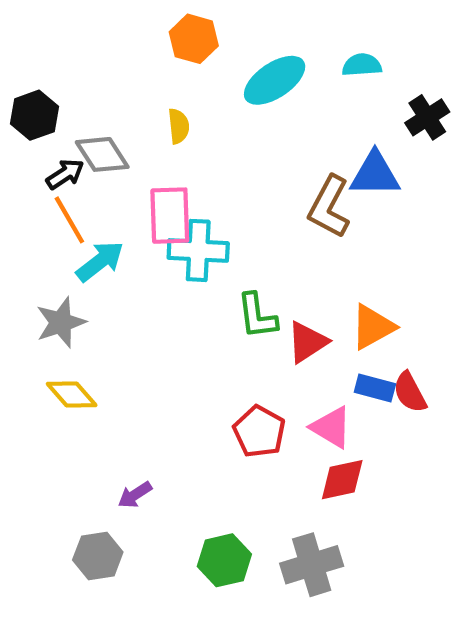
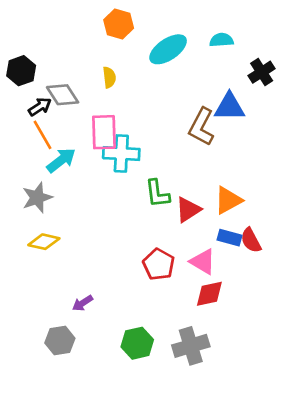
yellow diamond: (72, 394) -> (44, 242), turned -36

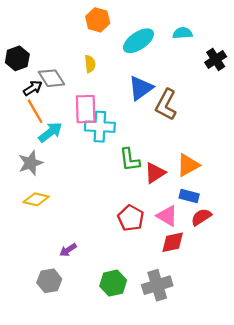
blue triangle: (229, 107) -> (141, 88), moved, turned -36
red semicircle: (251, 240) -> (201, 217), moved, turned 85

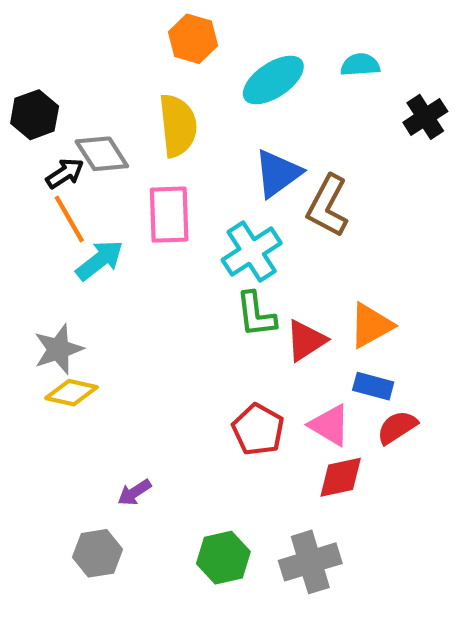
yellow semicircle: (90, 64) -> (178, 126), size x1.8
cyan cross: (100, 127) -> (252, 252), moved, turned -36
gray star: (31, 163) -> (58, 349), moved

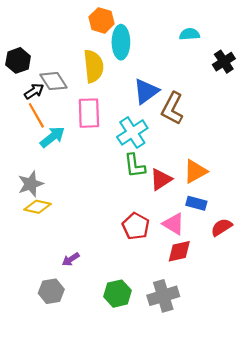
cyan ellipse: (273, 80) -> (121, 42), moved, turned -56
red semicircle: (397, 427) -> (221, 227), moved

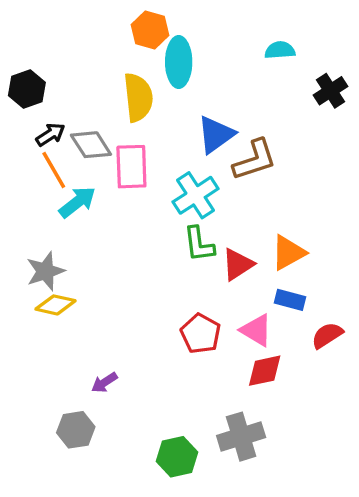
gray diamond: (54, 81) -> (91, 145), moved
brown L-shape: (172, 108) -> (255, 160), turned -136
green hexagon: (118, 294) -> (177, 457), moved

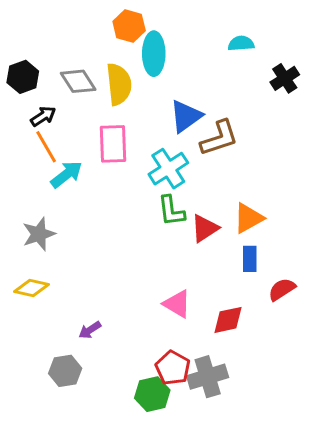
gray diamond: (91, 145) -> (78, 81), moved
blue rectangle: (290, 300) -> (250, 259), turned 75
yellow diamond: (56, 305) -> (32, 288), moved
pink triangle: (256, 330) -> (177, 304), moved
red pentagon: (201, 334) -> (173, 368), moved

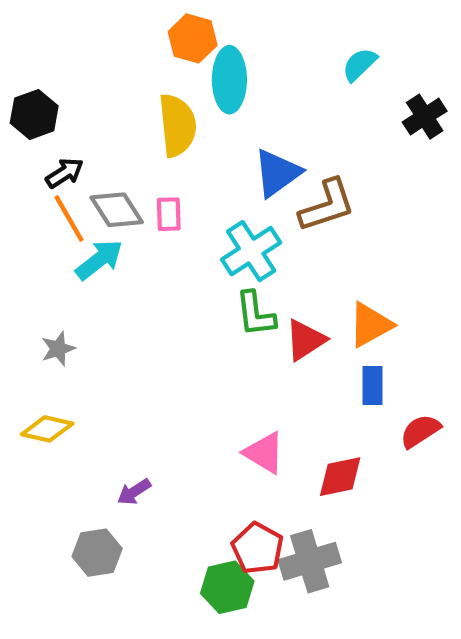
cyan semicircle: (241, 43) -> (360, 65), turned -40
gray diamond: (78, 81) -> (117, 210), moved
pink rectangle: (113, 144) -> (169, 214), size x0.6
gray star: (39, 234) -> (58, 349), size x0.7

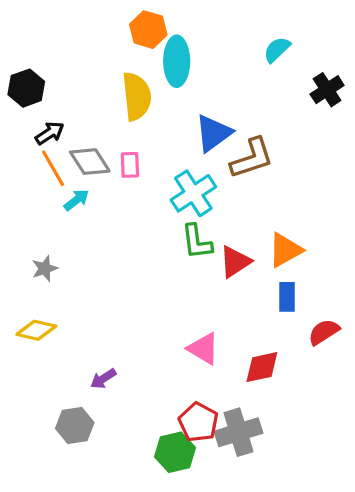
cyan arrow: (99, 260) -> (76, 200), size x0.7

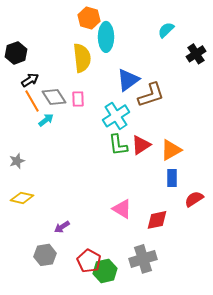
red triangle: (235, 262) -> (141, 145), moved
gray star: (45, 268) -> (17, 161), moved
red pentagon: (198, 422) -> (89, 261), moved

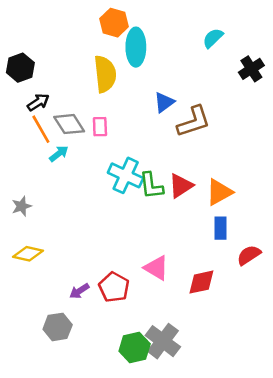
blue triangle: (128, 80) -> (164, 102), size x0.7
cyan cross: (116, 116) -> (126, 175), moved, turned -32
gray cross: (143, 259) -> (163, 341), moved, turned -36
red pentagon: (89, 261) -> (114, 287), moved

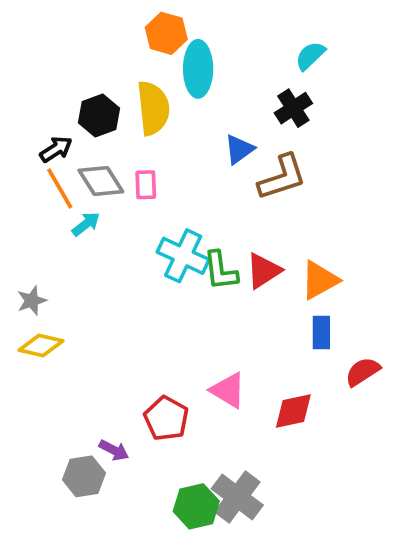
black hexagon: (20, 68) -> (99, 116), moved
black cross: (251, 69) -> (293, 108), moved
yellow diamond: (28, 254) -> (41, 346), moved
purple arrow: (79, 291) -> (114, 450), moved, turned -120

